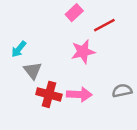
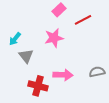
pink star: (83, 52) -> (54, 38), moved
red cross: (49, 94) -> (38, 86), moved

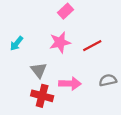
red line: (83, 20) -> (92, 46), moved
gray triangle: (26, 56) -> (39, 70), moved

